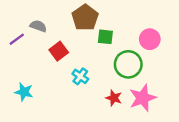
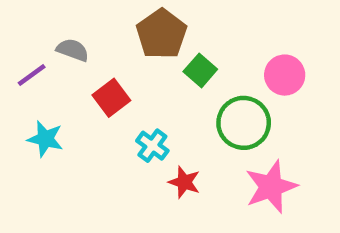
green square: (105, 37) -> (200, 70), turned 35
cyan star: (24, 92) -> (45, 139), moved
red star: (114, 98) -> (184, 182), moved

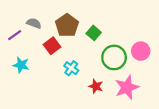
brown pentagon: (162, 34) -> (67, 25), moved
pink circle: (285, 75) -> (141, 51), moved
red star: (184, 182) -> (96, 86), moved

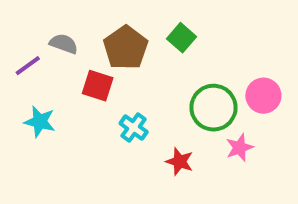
green square: (94, 33) -> (182, 38), moved
red square: (52, 46) -> (98, 86), turned -35
pink star: (127, 87) -> (239, 148), moved, size x0.6

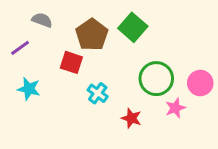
green square: (182, 38) -> (133, 27), size x1.4
gray semicircle: (64, 44) -> (42, 20), moved
pink circle: (263, 96) -> (200, 83), moved

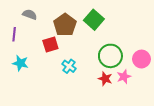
purple line: (20, 48) -> (14, 34), turned -48
red square: (71, 62) -> (50, 45), turned -35
red star: (131, 118) -> (105, 79), moved

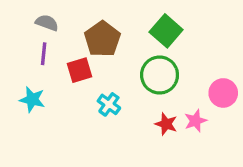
green square: (94, 20) -> (166, 31), moved
purple line: (14, 34) -> (44, 54), moved
green circle: (110, 56) -> (160, 75), moved

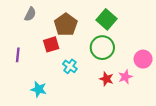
gray semicircle: (47, 23) -> (30, 14), turned 96
purple line: (44, 54) -> (18, 55), moved
cyan star: (32, 100) -> (39, 89), moved

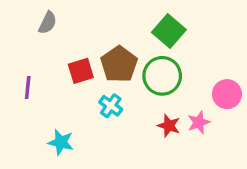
brown pentagon: (66, 25) -> (119, 64), moved

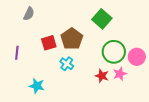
green circle: (162, 76) -> (114, 52), moved

